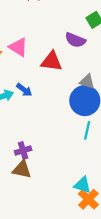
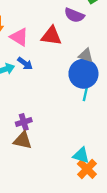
pink triangle: (18, 47) -> (19, 37), moved
cyan line: (87, 130) -> (86, 92), moved

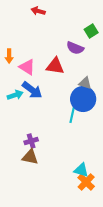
blue arrow: (25, 63) -> (32, 90), size x1.5
cyan line: (86, 92) -> (72, 115), moved

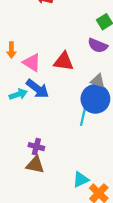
purple semicircle: (75, 48) -> (98, 46), moved
purple cross: (31, 141) -> (36, 147), turned 32
cyan triangle: (81, 170) -> (81, 180), moved, turned -42

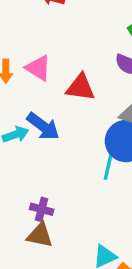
pink triangle: (32, 63) -> (38, 68), moved

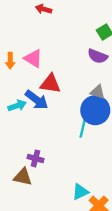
red triangle: (81, 87) -> (50, 84), moved
brown triangle: (40, 235) -> (23, 177), moved

